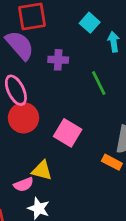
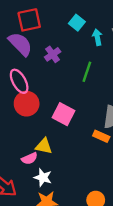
purple cross: (58, 60) -> (53, 54), turned -35
green line: (99, 83) -> (87, 72), turned 48

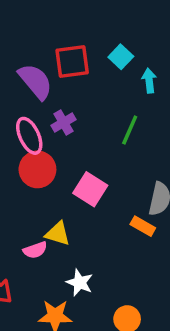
red square: (29, 20) -> (72, 62), moved
purple cross: (53, 54) -> (63, 122), moved
white star: (43, 177) -> (80, 283), moved

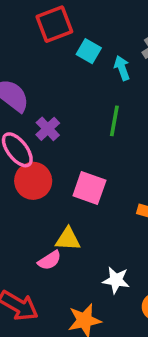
red square: (72, 62) -> (54, 24), moved
white star: (80, 283) -> (116, 280), moved

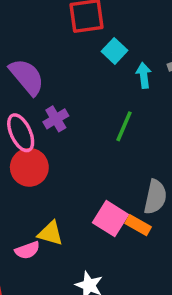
pink square: (89, 188) -> (110, 219), moved

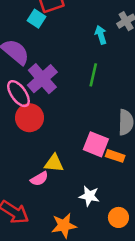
cyan square: (115, 51) -> (37, 19), moved
purple cross: (56, 119) -> (42, 79), size x1.6
orange rectangle: (138, 225) -> (115, 156), moved

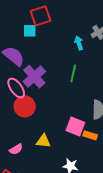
cyan square: (37, 19) -> (30, 31), turned -32
pink semicircle: (39, 179) -> (16, 149), moved

